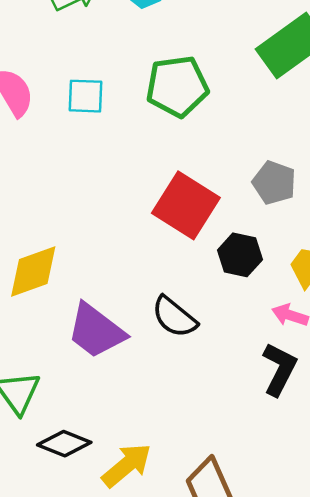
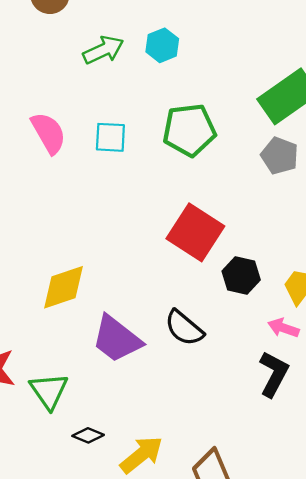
gray pentagon: (274, 183) -> (280, 156), moved
black diamond: (64, 444) -> (88, 435), size x0.7

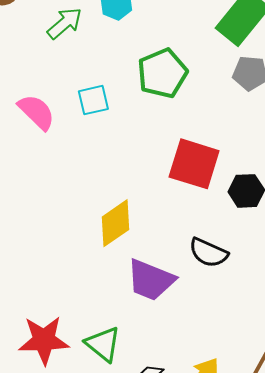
yellow diamond: (64, 287) -> (116, 223), moved

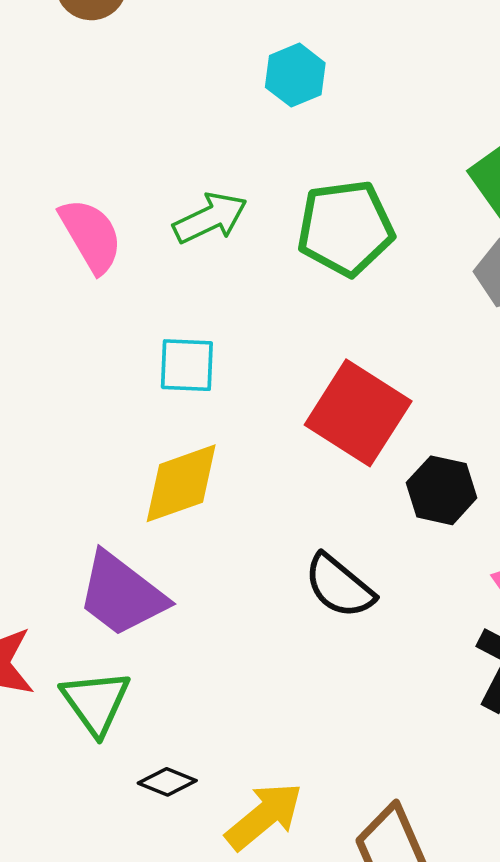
green arrow: (65, 23) -> (210, 218), moved
cyan square: (93, 100) -> (187, 365), moved
purple trapezoid: (151, 280) -> (122, 594), moved

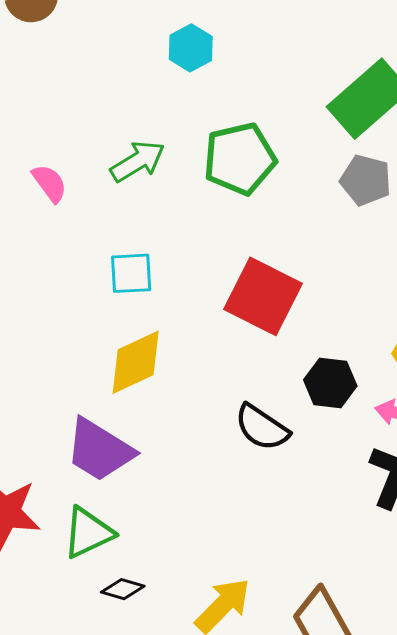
pink semicircle: (91, 235) -> (50, 183), size x0.7
black hexagon: (442, 490) -> (330, 383), moved
green triangle: (96, 702) -> (88, 533), turned 46
black diamond: (167, 782) -> (123, 589), moved

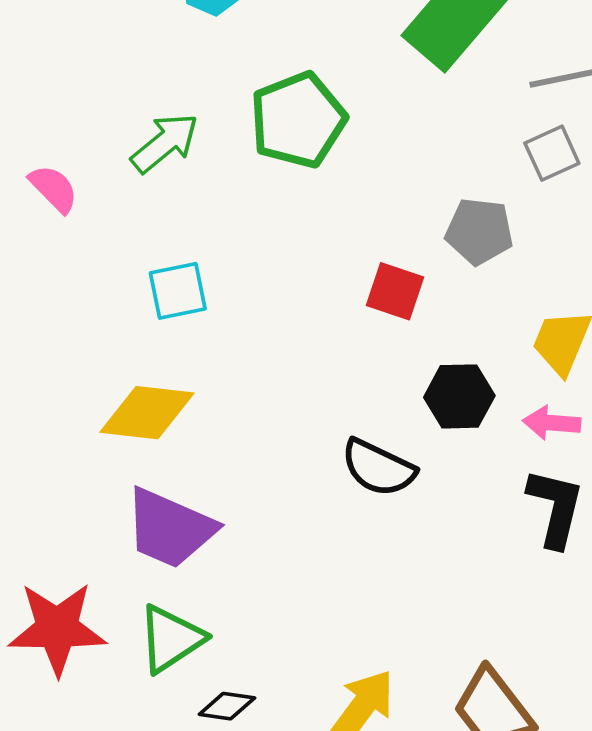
gray pentagon: (366, 180) -> (479, 231), moved
red square: (263, 296) -> (395, 291), moved, size x0.6
yellow diamond: (136, 362) -> (147, 413), moved, turned 40

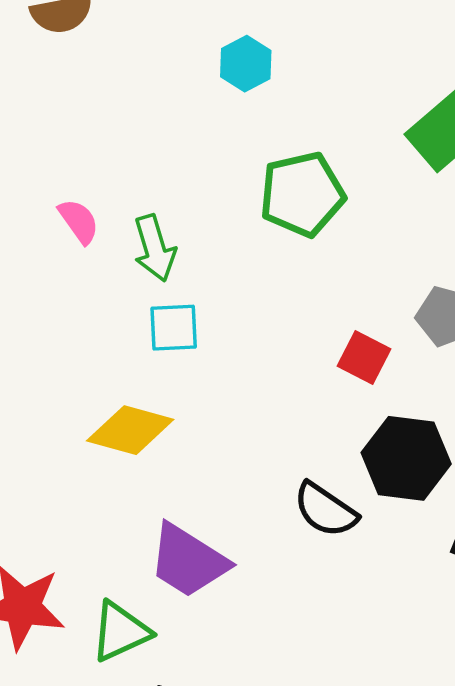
green arrow: (165, 143) -> (155, 248), moved, turned 104
black hexagon: (459, 396) -> (406, 458), size x1.4
purple trapezoid: (170, 528) -> (188, 561), moved

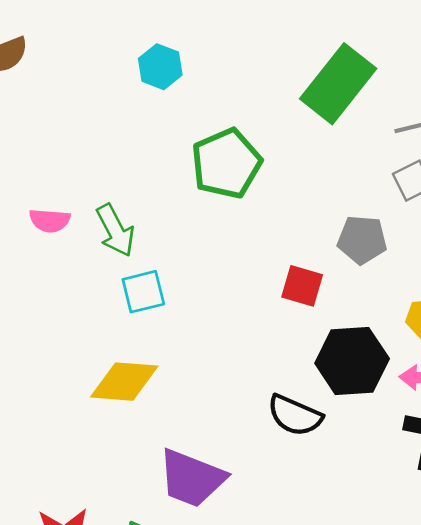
pink semicircle: (79, 221) -> (50, 220), turned 141

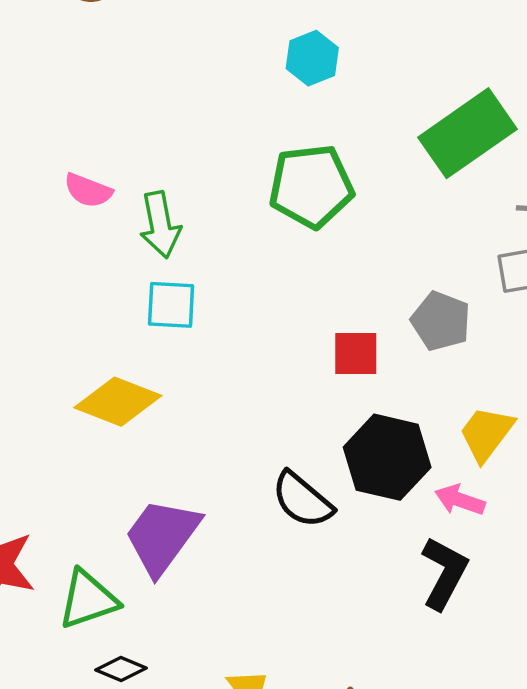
cyan hexagon: (160, 67) -> (312, 58), moved
red square: (302, 286) -> (356, 353), turned -33
purple trapezoid: (192, 478) -> (162, 536), turned 88

